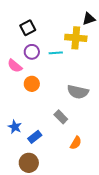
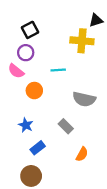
purple circle: (32, 52) -> (26, 53), moved
cyan line: (56, 53) -> (58, 70), moved
blue star: (15, 127) -> (26, 125), moved

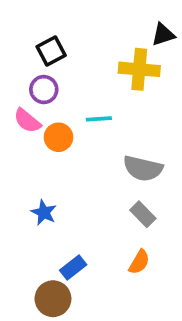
orange circle: (34, 91) -> (58, 137), moved
gray rectangle: (66, 126) -> (143, 214), moved
blue rectangle: (38, 148) -> (73, 268), moved

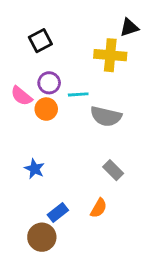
purple circle: (44, 90) -> (49, 83), moved
gray semicircle: (143, 168) -> (106, 116), moved
orange semicircle: (139, 262) -> (99, 208), moved

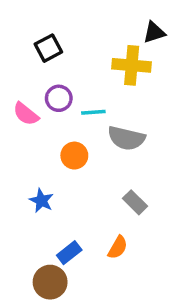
orange circle: (46, 109) -> (74, 156), moved

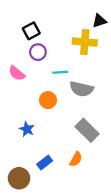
purple circle: (59, 98) -> (38, 52), moved
gray rectangle: (135, 202) -> (87, 130), size x1.5
brown circle: (50, 282) -> (19, 178), moved

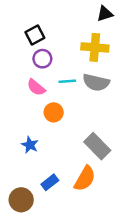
black triangle: (99, 21) -> (105, 14), moved
pink semicircle: (17, 73) -> (36, 87), moved
gray semicircle: (81, 89) -> (96, 82), moved
orange semicircle: (76, 159) -> (85, 179), size x1.5

